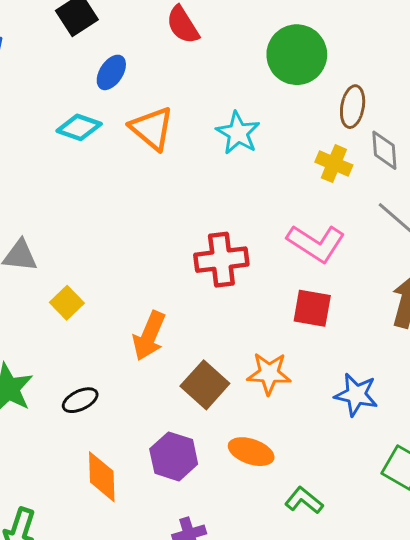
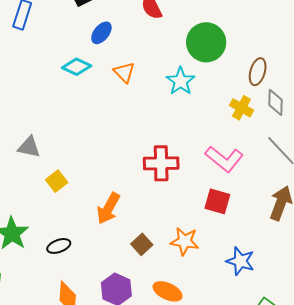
green circle: (297, 55) -> (206, 42), moved
orange triangle: (152, 128) -> (124, 72), size x0.7
brown square: (205, 385) -> (142, 244), size x0.7

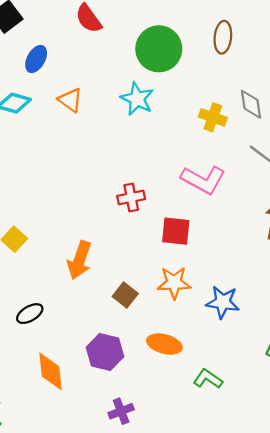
brown ellipse: (258, 72) -> (223, 37), moved
red cross: (161, 163) -> (131, 198), size x0.7
red square: (217, 201) -> (176, 231), moved
blue star: (240, 261) -> (223, 302), moved

